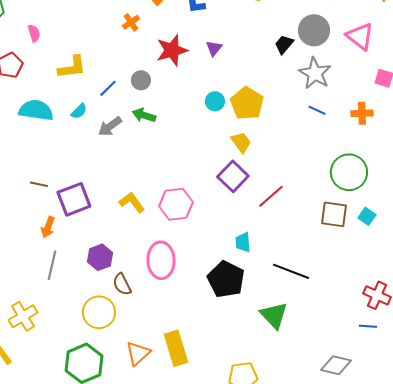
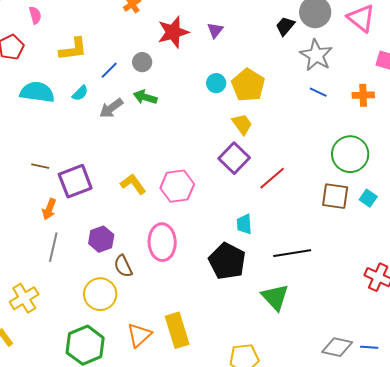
black line: (291, 271) -> (292, 253), turned -30
blue line: (368, 326) -> (369, 347), moved

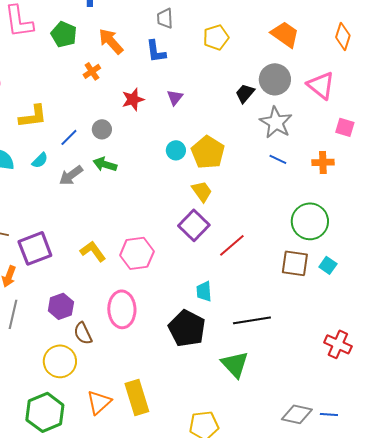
red star: (173, 32) -> (133, 99), size x0.7

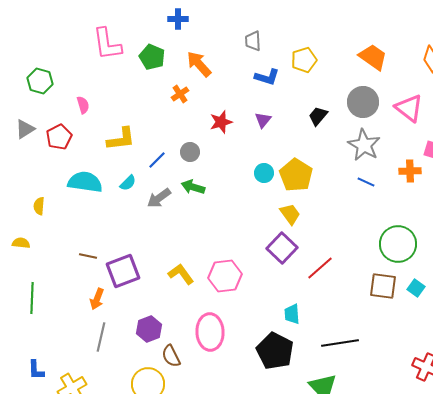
blue L-shape: (156, 51) -> (267, 77), moved, turned -65
black trapezoid: (245, 93) -> (318, 116), moved
orange cross: (323, 162) -> (410, 171), moved

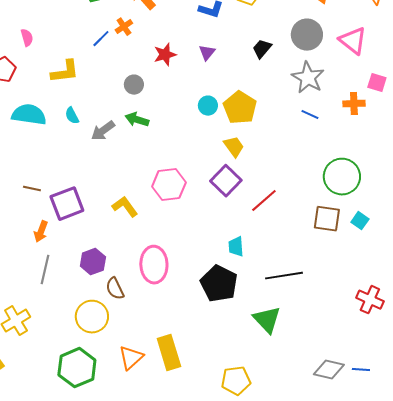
blue line: (157, 160) -> (101, 39), moved
cyan semicircle: (128, 183) -> (72, 116), turned 108
pink hexagon: (225, 276) -> (169, 185), moved

